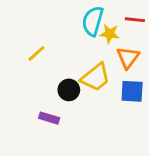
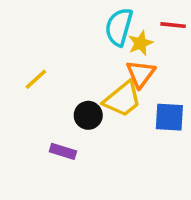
yellow star: (110, 34) -> (141, 43), turned -30
yellow line: (36, 53) -> (36, 79), moved
orange triangle: (128, 58) -> (141, 74), moved

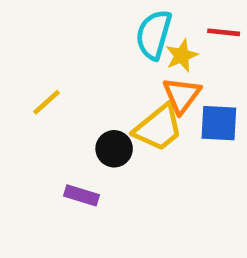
blue square: (169, 117) -> (219, 123), moved

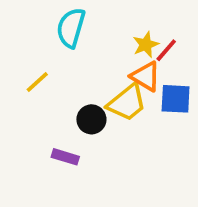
red line: (224, 32) -> (166, 50), moved, turned -55
cyan semicircle: (154, 35) -> (71, 28), moved
orange triangle: (182, 95) -> (146, 76), turned -36

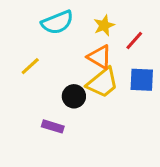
cyan semicircle: (71, 28) -> (57, 22), turned -128
yellow star: (146, 45) -> (104, 25), moved
orange triangle: (146, 76) -> (100, 57), moved

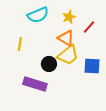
yellow line: (30, 66) -> (20, 44), turned -40
blue square: (142, 80) -> (92, 66), moved
purple rectangle: (53, 126) -> (35, 84), size x1.6

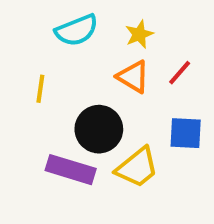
red line: (89, 27) -> (180, 73), moved
yellow trapezoid: (68, 55) -> (137, 168), moved
black circle: (49, 64) -> (99, 129), size x1.5

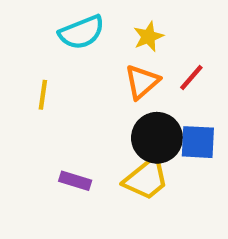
orange triangle: (133, 77) -> (142, 82), turned 48
black circle: (99, 129) -> (157, 138), moved
purple rectangle: (71, 170) -> (75, 181), size x0.6

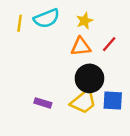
orange triangle: (142, 82) -> (81, 47), turned 35
yellow line: (43, 95) -> (20, 23), moved
blue square: (198, 142) -> (113, 100), moved

